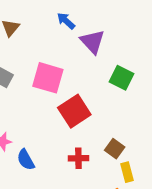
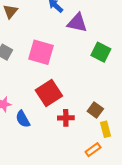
purple triangle: (92, 42) -> (77, 23), turned -35
red square: (74, 111) -> (49, 93), moved

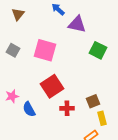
brown square: (95, 110) -> (93, 101), turned 32

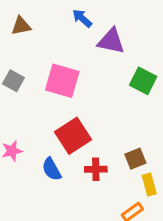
brown triangle: (18, 14) -> (21, 26), turned 40
blue semicircle: (29, 109) -> (52, 169), moved

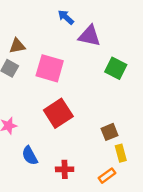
brown triangle: (21, 26) -> (17, 46), moved
blue semicircle: (52, 169) -> (30, 156), moved
red cross: (96, 169) -> (65, 169), moved

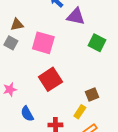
yellow rectangle: (121, 153) -> (80, 112), moved, turned 48

